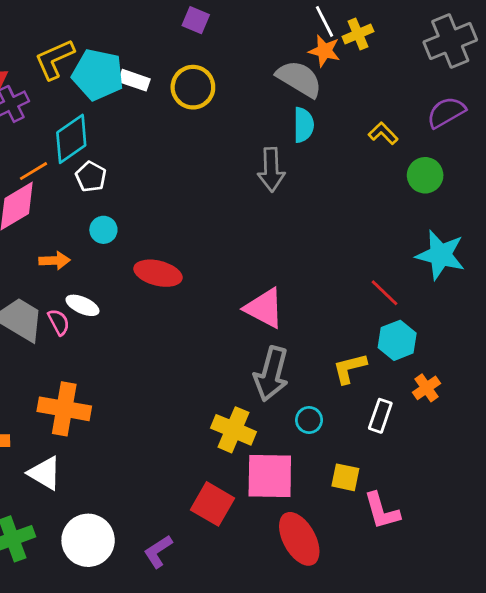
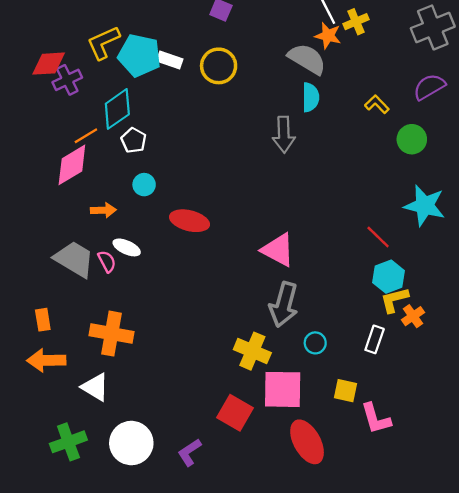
yellow L-shape: (350, 368) -> (394, 300), moved

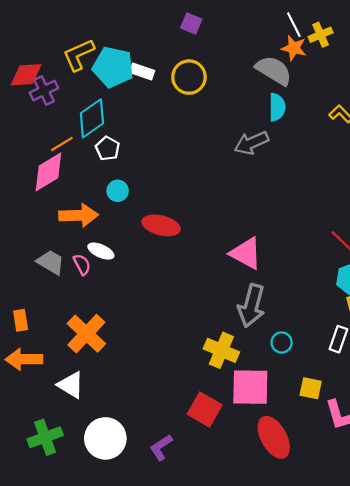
gray arrow: (284, 135) -> (251, 143), turned 68
orange arrow: (103, 210) -> (79, 215), size x1.6
gray trapezoid: (74, 259) -> (51, 262), size x0.7
orange cross: (112, 334) -> (86, 334), turned 33

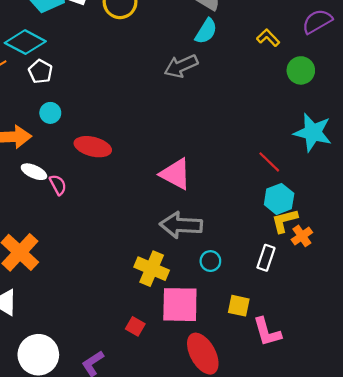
cyan semicircle: (277, 107) -> (206, 31), turned 32
cyan diamond: (92, 118) -> (25, 42), turned 63
pink semicircle: (82, 264) -> (58, 185), moved
gray arrow: (251, 306) -> (181, 225), turned 78
red square: (205, 409) -> (135, 326), size x0.6

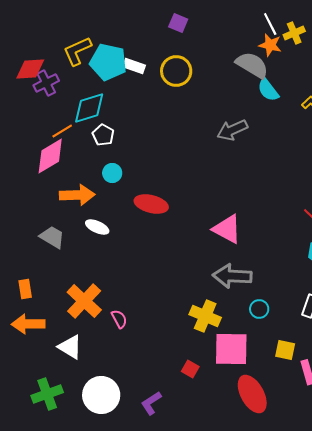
cyan semicircle: (206, 31) -> (268, 90), moved, turned 110
cyan diamond: (25, 42) -> (89, 108), turned -45
pink semicircle: (58, 185) -> (119, 319), moved

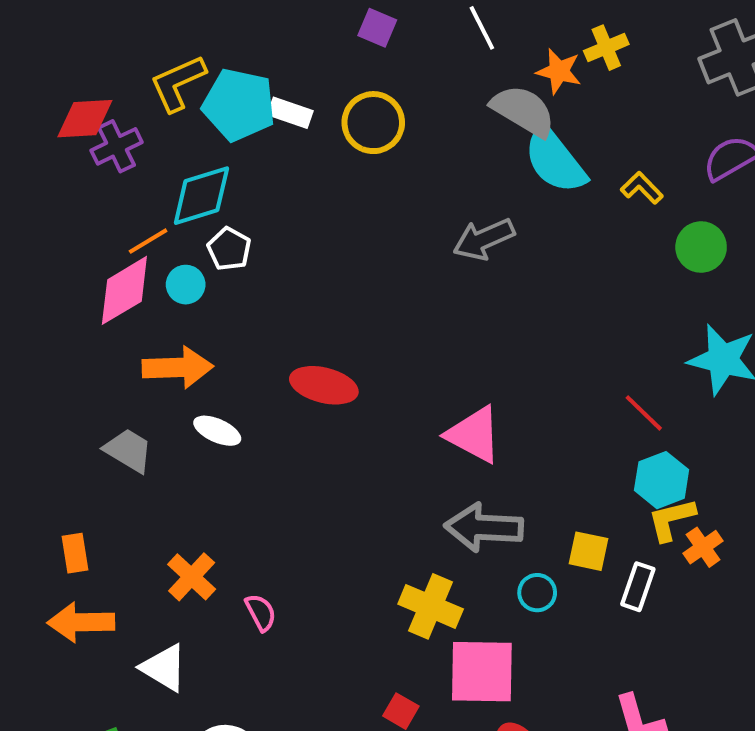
white line: (270, 24) -> (482, 28), moved
cyan semicircle: (268, 90) -> (555, 160), size x1.5
cyan circle: (112, 173) -> (186, 285), moved
orange cross: (84, 301) -> (192, 577), size x0.7
yellow square: (285, 350) -> (588, 551), moved

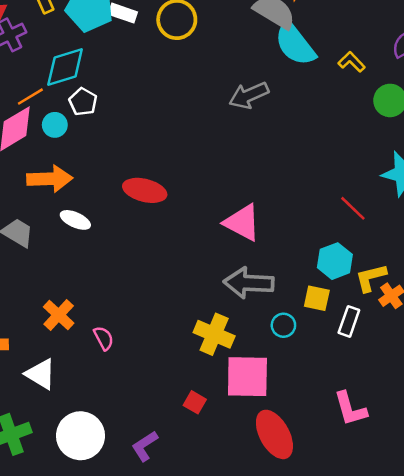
cyan hexagon: (662, 480) -> (335, 261), moved

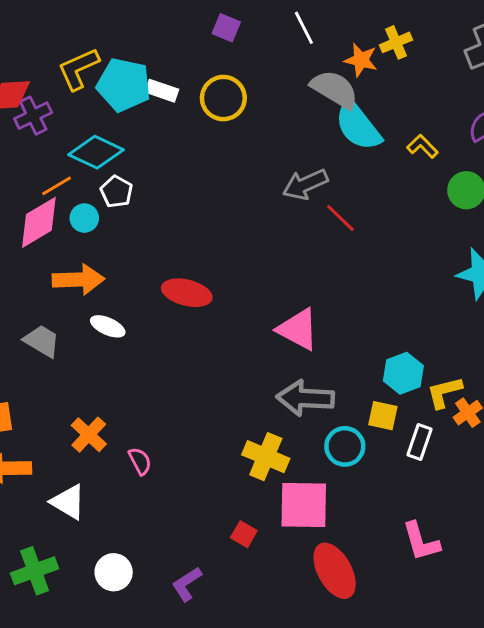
cyan diamond: (65, 67) -> (96, 152), turned 42
red line: (353, 208) -> (340, 218), moved
cyan circle: (283, 325) -> (345, 446), size x1.4
white circle: (80, 436) -> (114, 572), size x0.7

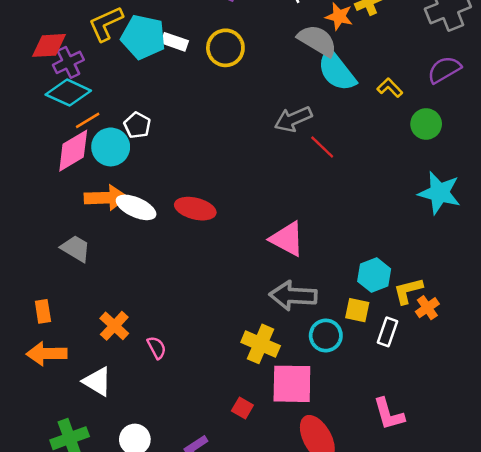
cyan diamond: (96, 152) -> (68, 93), moved
cyan circle: (84, 218) -> (111, 147), size x1.6
white ellipse: (108, 326) -> (136, 207), moved, size x1.4

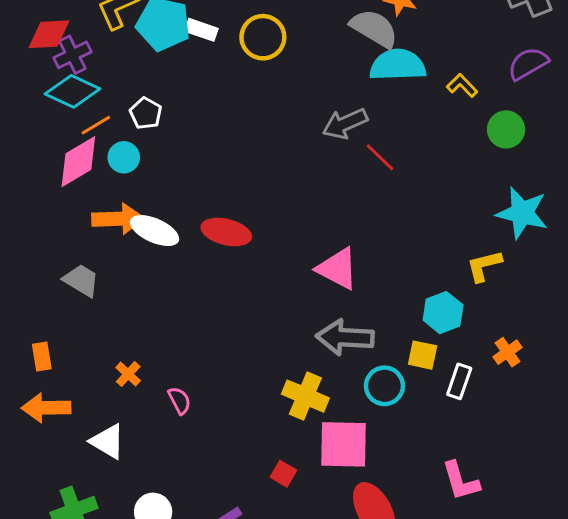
cyan semicircle: (337, 71) -> (398, 65), turned 126
white pentagon: (137, 125) -> (146, 113), moved
cyan circle: (111, 147) -> (124, 157), size x0.7
yellow L-shape: (408, 291) -> (484, 266), moved
orange cross: (114, 326) -> (128, 374), size x0.7

